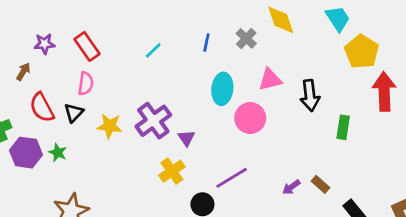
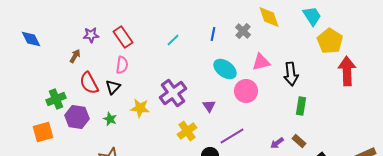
cyan ellipse: (222, 89) -> (225, 69), turned -60
yellow star: (110, 126) -> (140, 108), moved
green rectangle: (343, 127) -> (301, 106), moved
purple triangle: (187, 138) -> (209, 106), moved
green star: (58, 153) -> (110, 119), moved

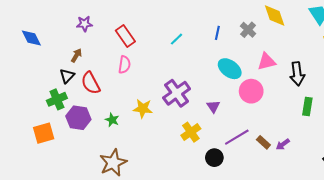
purple star: (91, 35) -> (85, 24), moved
black triangle: (113, 87) -> (67, 76), moved
brown rectangle: (299, 141) -> (263, 142), moved

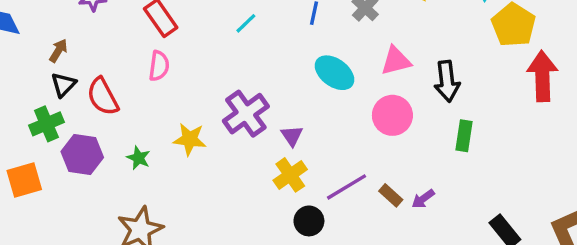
brown arrow: (76, 55) -> (58, 51), moved
pink circle: (251, 91) -> (392, 115), moved
purple triangle: (213, 107) -> (292, 136), moved
yellow cross: (191, 132) -> (290, 175), moved

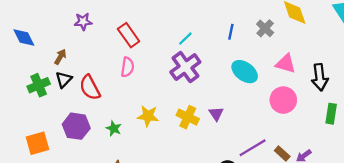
pink triangle: (396, 61) -> (286, 64), turned 30
purple cross: (246, 114) -> (185, 67), moved
green cross: (46, 124) -> (39, 85), moved
yellow cross: (290, 175) -> (188, 117), moved, turned -30

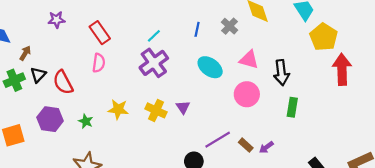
brown arrow: (60, 57) -> (25, 53), moved

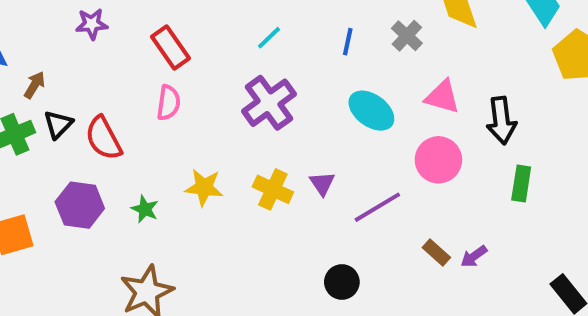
cyan line: (154, 36) -> (269, 38), moved
purple line: (218, 140) -> (377, 207), moved

